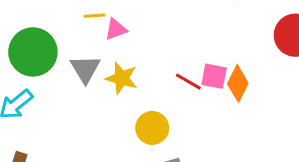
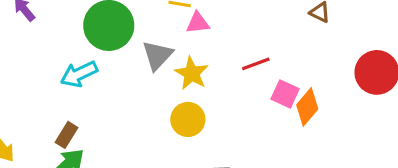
red line: (188, 82) -> (256, 64), moved, turned -64
yellow circle: (152, 128) -> (188, 119), moved

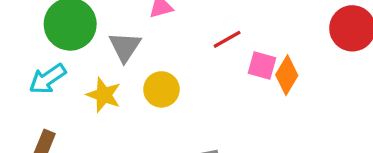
yellow star: (192, 73) -> (104, 95), moved
yellow circle: (188, 119) -> (161, 89), moved

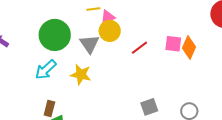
red line: (227, 39) -> (139, 48), moved
yellow circle: (161, 89) -> (110, 31), moved

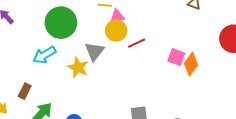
gray triangle: (89, 44) -> (94, 51), moved
red line: (139, 48) -> (137, 43), moved
brown rectangle: (49, 109) -> (25, 91), moved

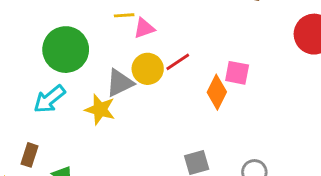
yellow circle: (116, 31) -> (148, 69), moved
gray triangle: (94, 51) -> (120, 83), turned 35
orange diamond: (191, 64) -> (217, 92), moved

